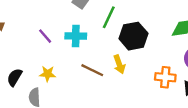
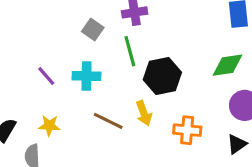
green line: (109, 17) -> (130, 51), turned -40
orange cross: (165, 77) -> (187, 130), moved

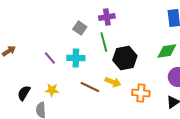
yellow arrow: (144, 113) -> (113, 82), turned -49

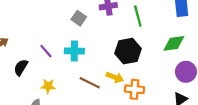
green line: (104, 42) -> (138, 16), moved
black semicircle: (24, 93) -> (21, 67), moved
orange cross: (141, 93) -> (135, 89), moved

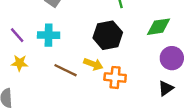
yellow star: (48, 86) -> (20, 63), moved

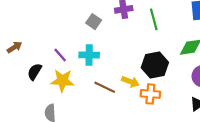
black hexagon: (108, 35) -> (155, 65), moved
yellow star: (20, 63) -> (62, 81), size x1.5

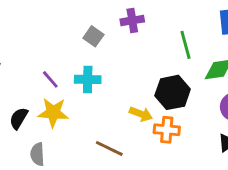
green line: (154, 19) -> (185, 45), moved
black semicircle: (35, 72) -> (19, 118), moved
brown line: (105, 87) -> (109, 148), moved

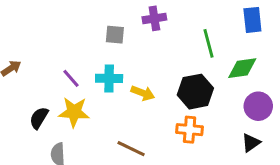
gray square: (93, 36) -> (115, 35), turned -30
yellow arrow: (141, 114) -> (143, 93), moved

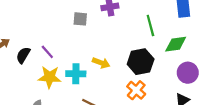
cyan cross: (109, 78) -> (76, 74), moved
black semicircle: (39, 118) -> (23, 55), moved
orange cross: (190, 130) -> (136, 90), turned 36

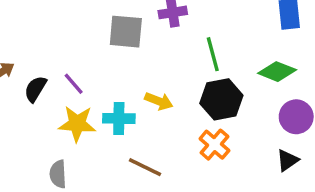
gray square: (80, 19) -> (126, 32), size x1.5
green line: (150, 26) -> (213, 54), moved
green diamond: (176, 44) -> (277, 72), turned 30

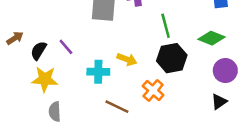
yellow star: (77, 124) -> (45, 79), moved
orange cross: (214, 145) -> (153, 90), moved

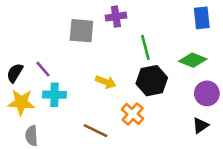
cyan cross: (98, 72) -> (55, 95), moved

